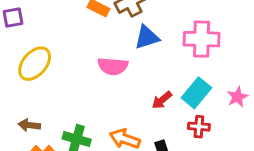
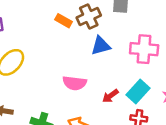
pink semicircle: (113, 66) -> (75, 83), moved

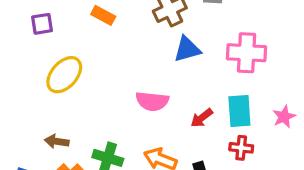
orange rectangle: (64, 21) -> (103, 15), moved
cyan rectangle: (138, 92) -> (239, 111), turned -45

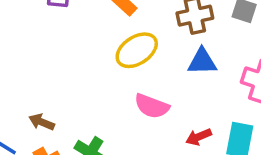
yellow ellipse: (64, 75) -> (137, 50), moved

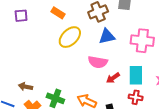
pink semicircle: (152, 106) -> (98, 62), moved

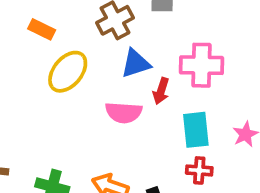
red arrow: (113, 78) -> (161, 91), moved, turned -32

